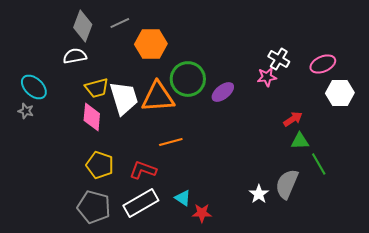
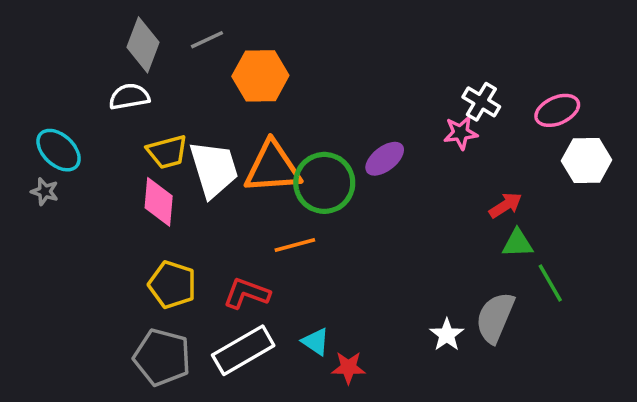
green circle: (188, 79) -> (324, 183), moved

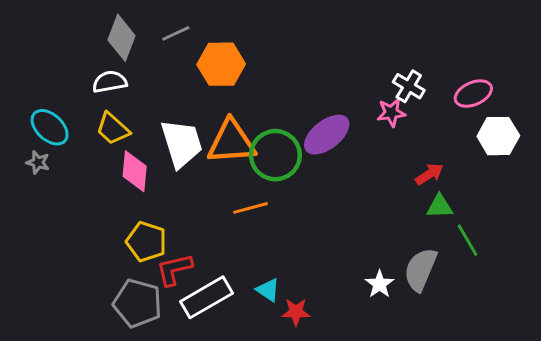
yellow trapezoid: (167, 152) -> (113, 129), moved, turned 57
purple ellipse: (385, 159) -> (327, 135), size x1.4
red L-shape: (247, 293) -> (174, 269), moved, turned -33

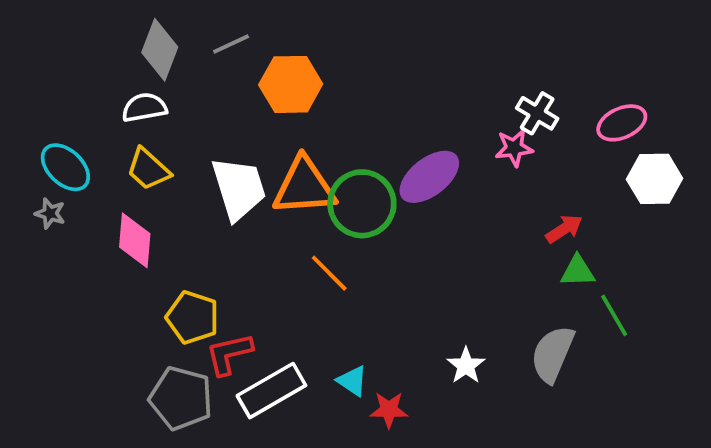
pink diamond: (135, 171) -> (135, 240), moved
orange line: (250, 208) -> (329, 273), turned 60
white star: (380, 284) -> (466, 366), moved

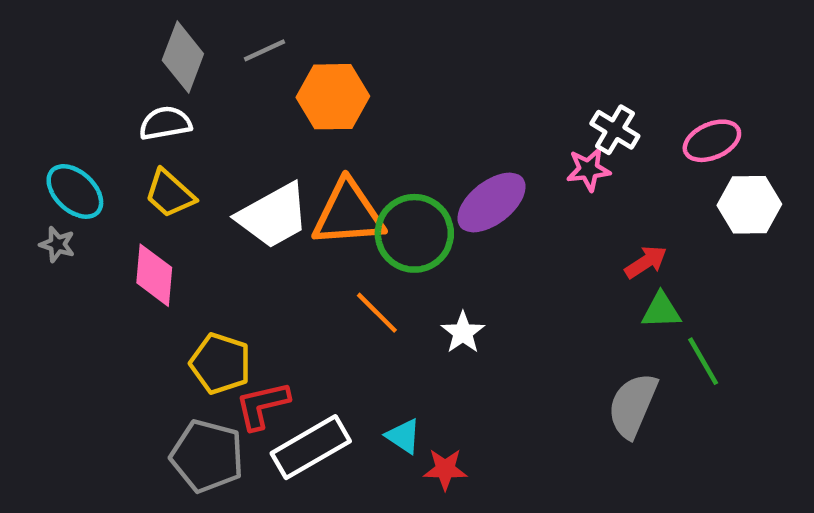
white trapezoid: (239, 188) -> (273, 216), turned 78
white star: (466, 366) -> (463, 333), moved

